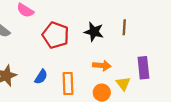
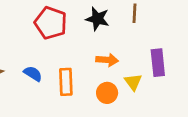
blue semicircle: (41, 77) -> (33, 74), turned -91

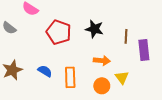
brown line: (135, 13) -> (126, 36), moved
purple rectangle: (158, 63) -> (144, 50), moved

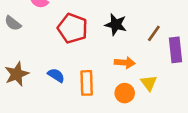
brown line: (126, 36) -> (154, 33), turned 32

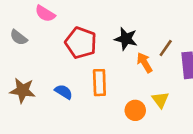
orange arrow: (125, 63) -> (145, 63), moved, turned -126
brown star: (17, 74) -> (23, 90), turned 30
orange rectangle: (87, 83) -> (99, 83), moved

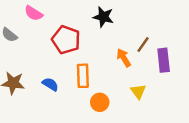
black star: (126, 39) -> (103, 17), moved
orange circle: (135, 110) -> (100, 102), moved

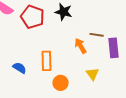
red pentagon: (66, 40) -> (33, 17), moved
brown line: (143, 45) -> (97, 35), turned 64

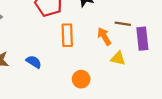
orange rectangle: (47, 61) -> (67, 35), moved
yellow triangle: (93, 74) -> (118, 58), moved, turned -40

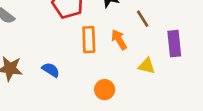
brown line: (123, 24) -> (143, 19), moved, turned 49
orange arrow: (104, 36) -> (119, 40), moved

